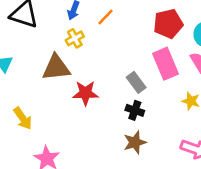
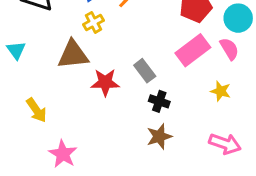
pink rectangle: (165, 64) -> (193, 50), turned 76
gray rectangle: (136, 82) -> (145, 71), moved

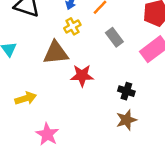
gray rectangle: (145, 71) -> (114, 37), moved
yellow arrow: (37, 110) -> (26, 98), turned -72

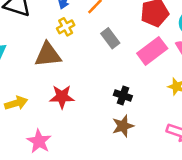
red star: (82, 76) -> (62, 97), moved

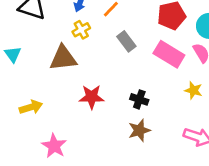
pink rectangle: (152, 51) -> (169, 54), turned 68
red star: (62, 97) -> (92, 97), moved

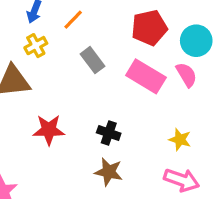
yellow star: (193, 90) -> (180, 139), moved
brown star: (139, 130) -> (109, 172), turned 30

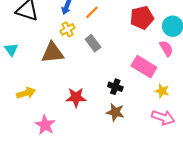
gray rectangle: (93, 60) -> (93, 43), moved
pink rectangle: (146, 76) -> (144, 67), moved
red star: (49, 130) -> (76, 97), moved

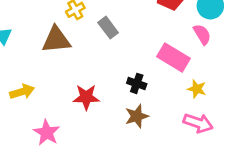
brown star: (115, 112) -> (137, 116), turned -30

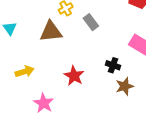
red star: (86, 97) -> (74, 76), turned 30
brown star: (137, 116) -> (125, 86), moved

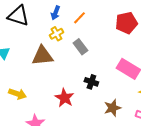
black cross: (113, 65) -> (91, 82), moved
yellow arrow: (25, 72) -> (17, 94), turned 36

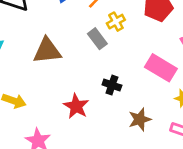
yellow cross: (56, 34) -> (116, 22), moved

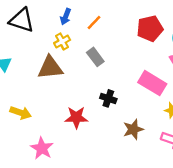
yellow cross: (116, 22) -> (62, 42), moved
red star: (76, 106) -> (76, 117), turned -30

